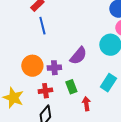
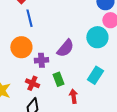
orange circle: (32, 66) -> (21, 47), moved
red cross: (45, 91) -> (32, 83), turned 32

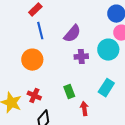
purple semicircle: (65, 48) -> (72, 34), moved
purple cross: (41, 60) -> (81, 57), moved
red cross: (32, 83) -> (34, 96), moved

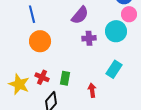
blue line: (40, 31) -> (32, 14), moved
green rectangle: (69, 92) -> (65, 78), moved, turned 32

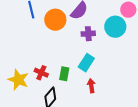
orange circle: (40, 41) -> (55, 20), moved
cyan rectangle: (114, 69) -> (86, 63), moved

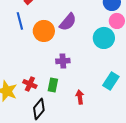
purple cross: (88, 34) -> (63, 61), moved
cyan rectangle: (86, 63) -> (111, 81), moved

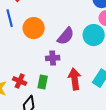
purple semicircle: (68, 22) -> (66, 36), moved
red arrow: (80, 97) -> (75, 79), moved, size x1.5

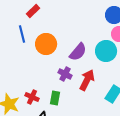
purple cross: (53, 58) -> (65, 74), turned 32
red arrow: (75, 79) -> (87, 80), moved, turned 35

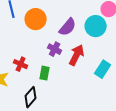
red cross: (32, 97) -> (21, 64), moved

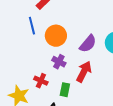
purple cross: (55, 49) -> (59, 62), moved
red arrow: (77, 55) -> (84, 72), moved

